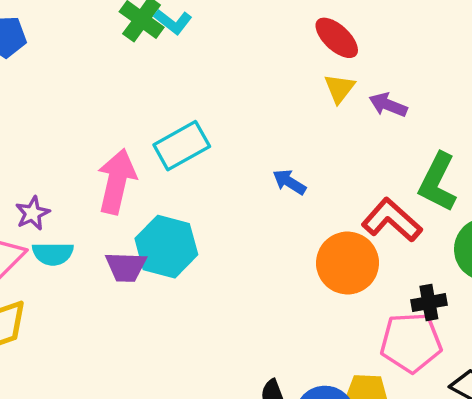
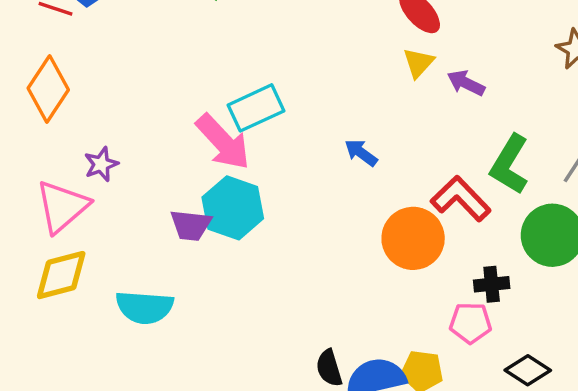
pink arrow: (117, 181) -> (223, 142), moved, turned 120
cyan semicircle: (53, 254) -> (145, 307), moved, size x1.4
pink pentagon: (411, 342) -> (471, 323), size x0.7

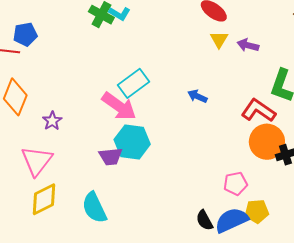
purple star: (101, 164) -> (52, 121), moved
orange circle: (413, 238) -> (267, 142), moved
cyan semicircle: (145, 307) -> (94, 208), turned 72
pink pentagon: (471, 323) -> (235, 184), moved

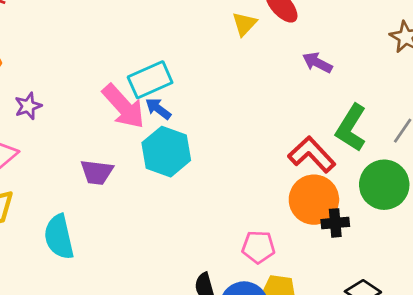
yellow triangle: (219, 39) -> (244, 24), moved
blue arrow: (197, 96) -> (158, 109), moved
cyan hexagon: (132, 142) -> (166, 152), moved

